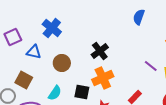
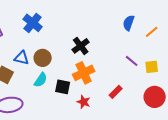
blue semicircle: (139, 17) -> (129, 23), moved
blue triangle: (34, 52) -> (22, 58), moved
cyan semicircle: (55, 93) -> (41, 80), moved

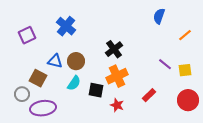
blue semicircle: (129, 23) -> (159, 16), moved

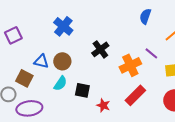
blue cross: (66, 26) -> (63, 26), moved
purple line: (165, 64) -> (151, 53), moved
orange cross: (117, 76) -> (130, 65), moved
red rectangle: (149, 95) -> (135, 95), size x1.5

